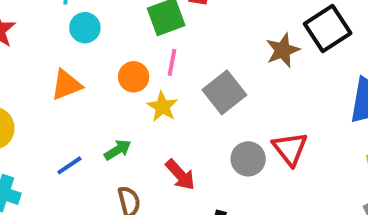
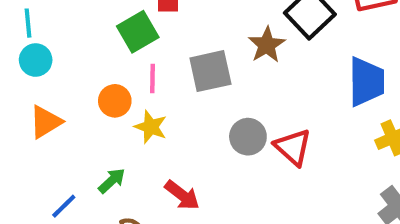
cyan circle: (85, 28) -> (36, 60), moved
gray square: (224, 92) -> (210, 71), moved, turned 36
gray circle: (248, 159) -> (248, 137), moved

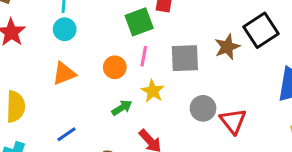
yellow star: (151, 127) -> (153, 91), moved
green arrow: (112, 181) -> (122, 108), moved

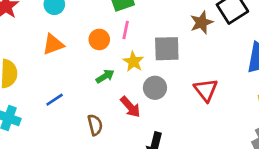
gray square: (185, 58) -> (167, 49), moved
gray circle: (203, 108) -> (155, 88), moved

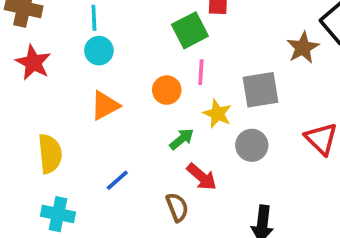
red arrow: (130, 107) -> (202, 177), moved

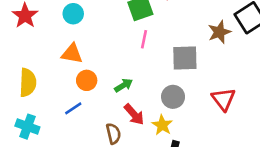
orange circle: (167, 90) -> (87, 80), moved
orange triangle: (105, 106) -> (72, 54), turned 30
yellow star: (217, 114) -> (162, 125), moved

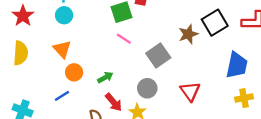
pink line: (144, 39) -> (124, 39), turned -70
orange triangle: (72, 54) -> (62, 49), turned 36
gray square: (185, 58) -> (158, 55), turned -35
yellow semicircle: (28, 83) -> (21, 53), moved

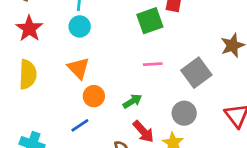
pink line: (124, 39) -> (153, 64), moved, turned -35

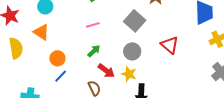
pink line: (153, 64) -> (93, 25), moved
orange triangle: (78, 68) -> (41, 32), moved
orange circle: (94, 96) -> (57, 58), moved

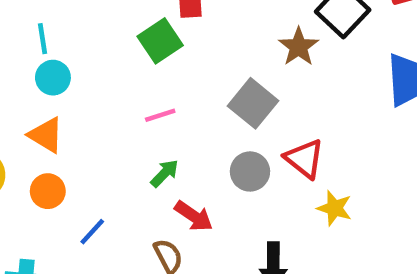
red triangle: (170, 45) -> (304, 159), moved
orange circle: (57, 58) -> (48, 191), moved
yellow star: (129, 74) -> (335, 208), moved

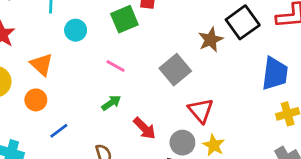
cyan circle: (53, 78) -> (76, 30), moved
pink line: (160, 115) -> (116, 66), turned 36
gray circle: (250, 171) -> (182, 143), moved
red arrow: (194, 216) -> (144, 128), moved

